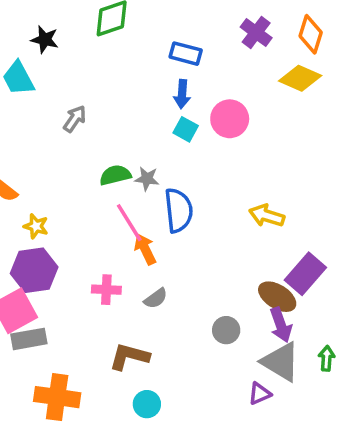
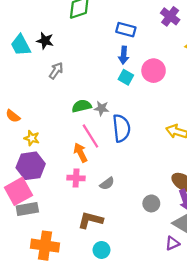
black star: (45, 40) -> (45, 41), moved
orange arrow: (145, 249) -> (80, 153), moved

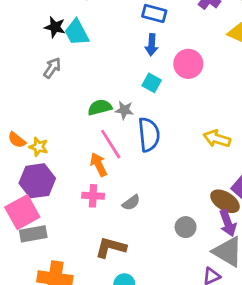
cyan trapezoid: (21, 45) -> (77, 33), moved
gray arrow: (56, 71) -> (52, 68), moved
cyan square: (126, 77) -> (152, 83), moved
orange semicircle: (13, 116) -> (17, 140), moved

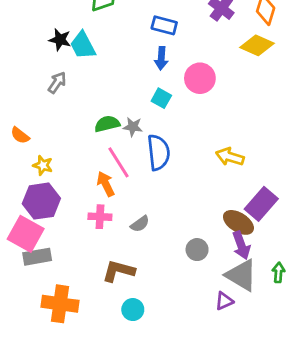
orange semicircle: (17, 140) -> (20, 135), moved
pink square: (22, 212) -> (26, 234), turned -32

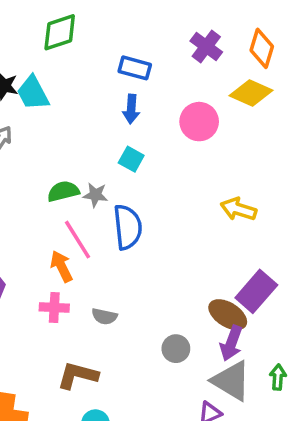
pink circle: (200, 78) -> (199, 122), moved
yellow arrow: (230, 157) -> (238, 209), moved
gray semicircle: (140, 224) -> (104, 316), turned 48
purple arrow: (241, 245) -> (231, 343), turned 40

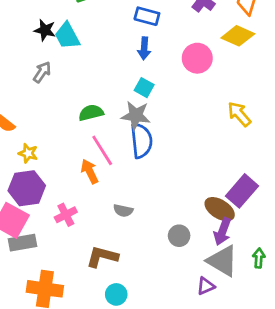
gray star: (95, 195) -> (136, 115), moved, size x1.5
yellow arrow: (238, 209) -> (239, 114), moved, turned 32
pink cross: (54, 308) -> (66, 215), moved, turned -30

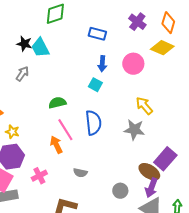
blue arrow: (144, 48) -> (102, 64), moved
yellow arrow: (239, 114) -> (144, 106), moved
gray star: (136, 115) -> (134, 130), moved

